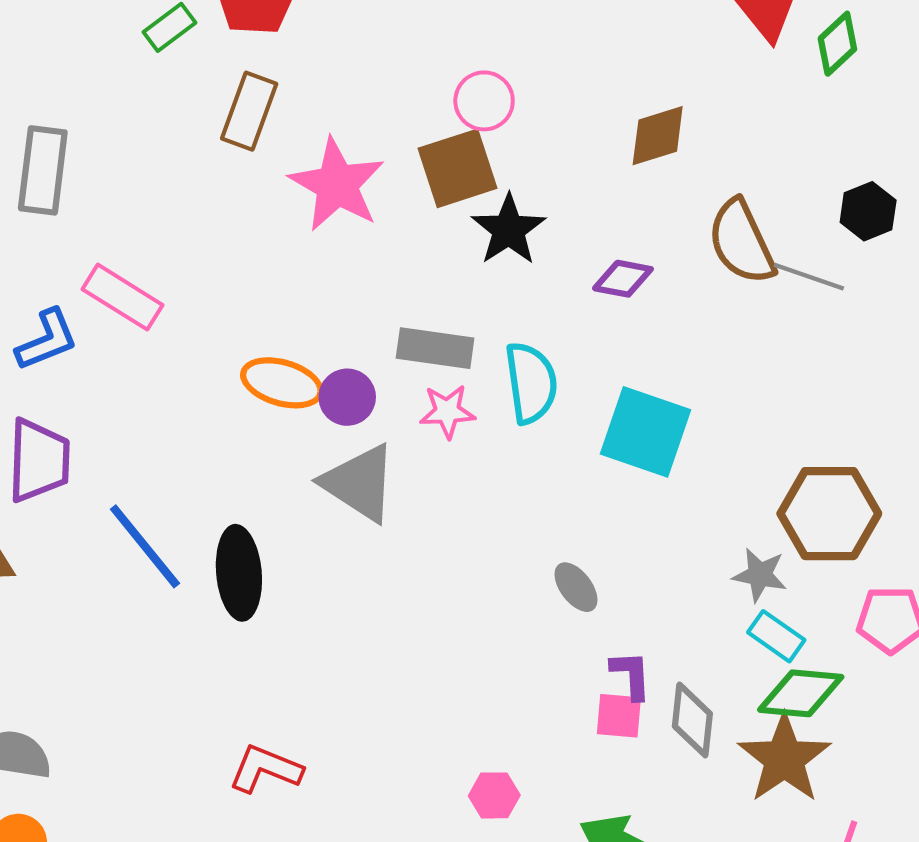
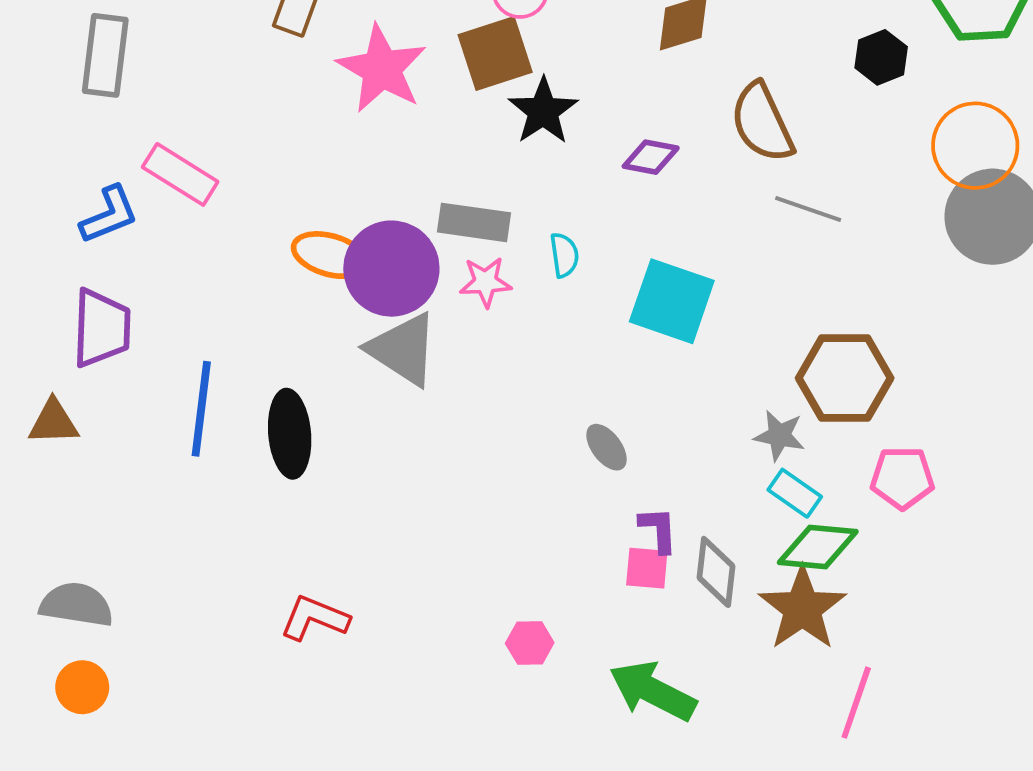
black hexagon: (868, 211) -> (881, 57), moved
gray line: (809, 277) -> (808, 209), moved
cyan semicircle: (531, 383) -> (564, 255), size x0.6
purple circle: (347, 397) -> (391, 269), size x1.8
blue line: (145, 546) -> (201, 409), turned 46

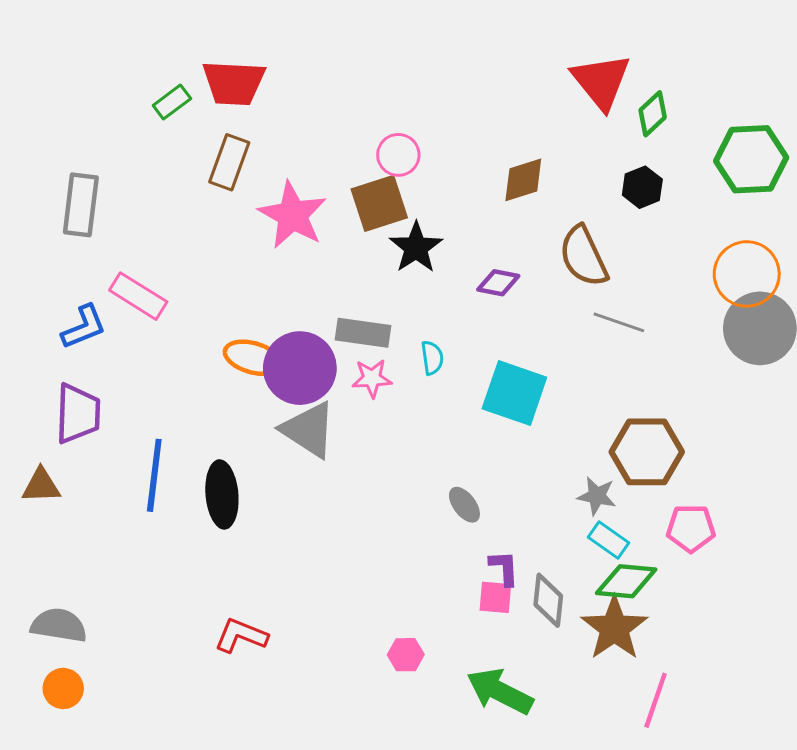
black hexagon: (881, 57) -> (642, 187), moved

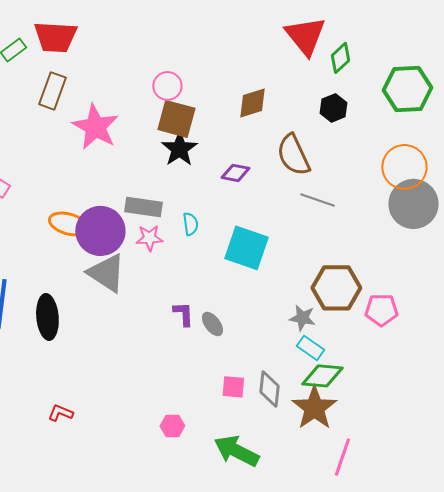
brown square: (379, 203) -> (176, 119), moved, turned 33
pink pentagon: (691, 528) -> (381, 310), moved
purple L-shape: (504, 568) -> (183, 314), moved
red L-shape: (241, 636) -> (60, 413), size x0.7

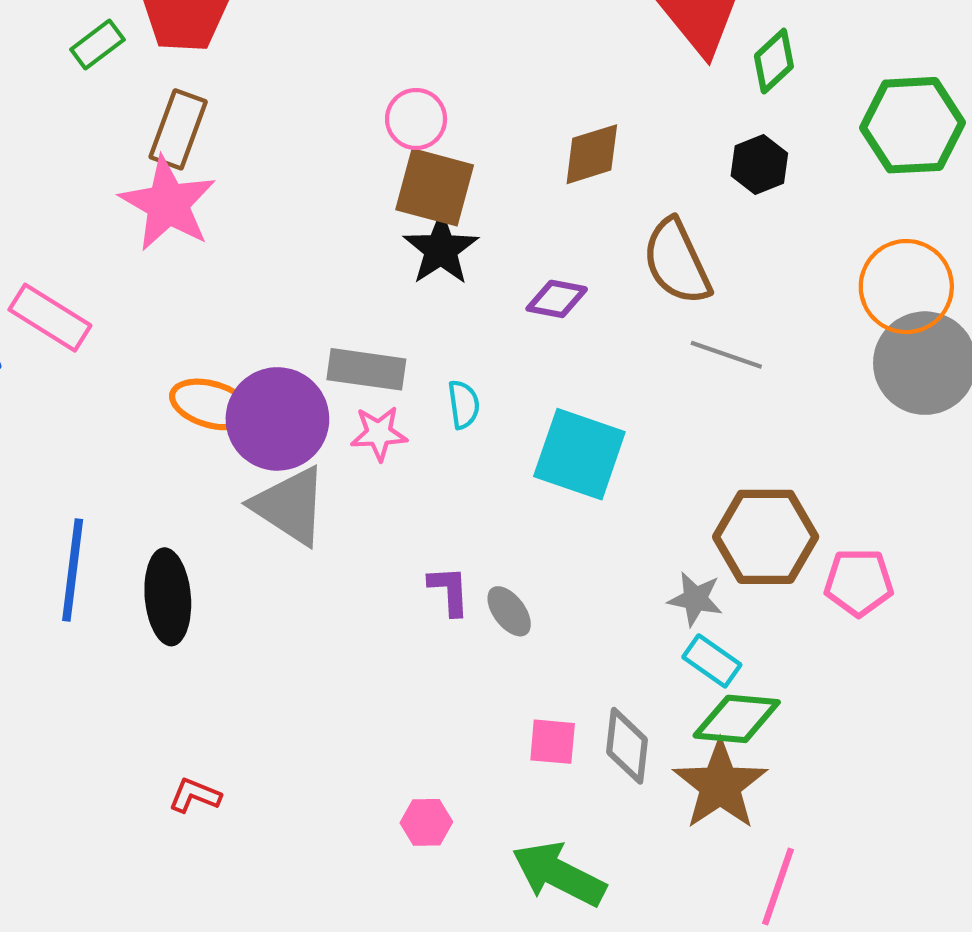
pink star: (95, 127) -> (168, 204), moved

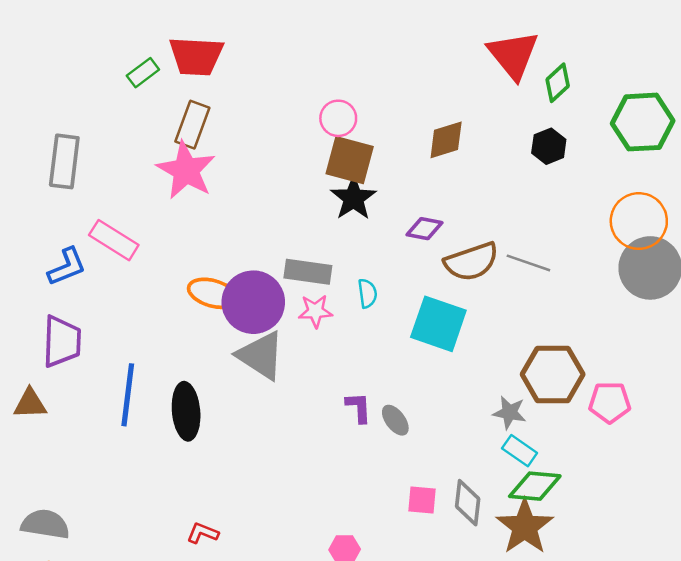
brown semicircle: (677, 262) -> (471, 262), moved, turned -84

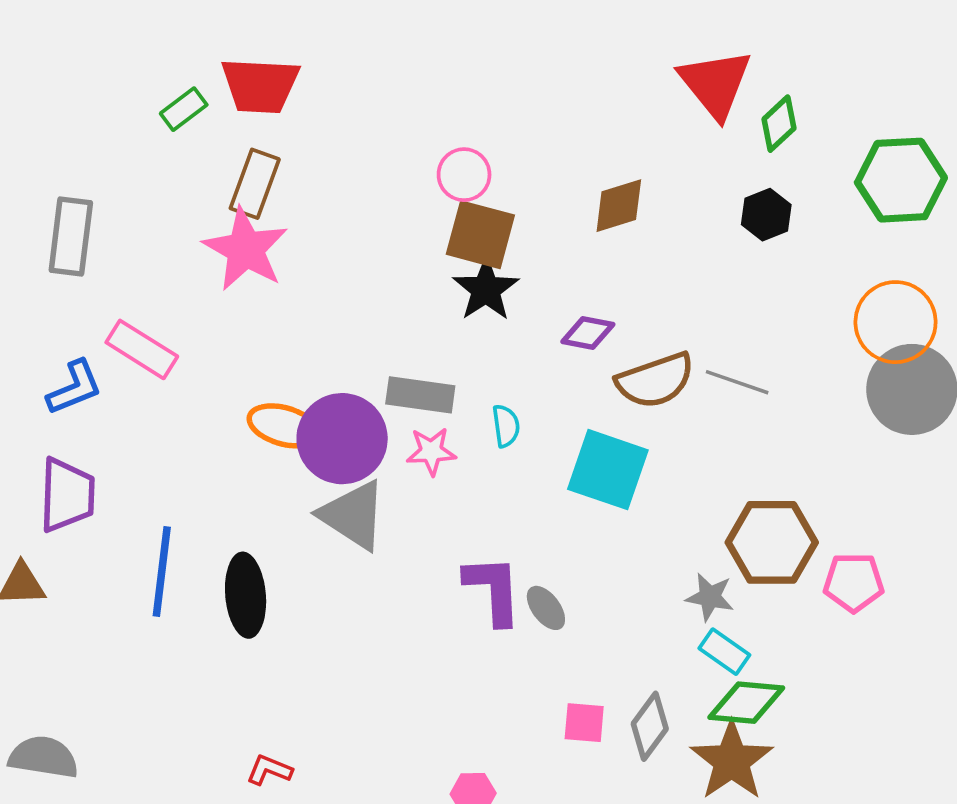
purple L-shape: (359, 407) -> (493, 590), size x1.6
gray diamond: (468, 503) -> (650, 726), turned 30

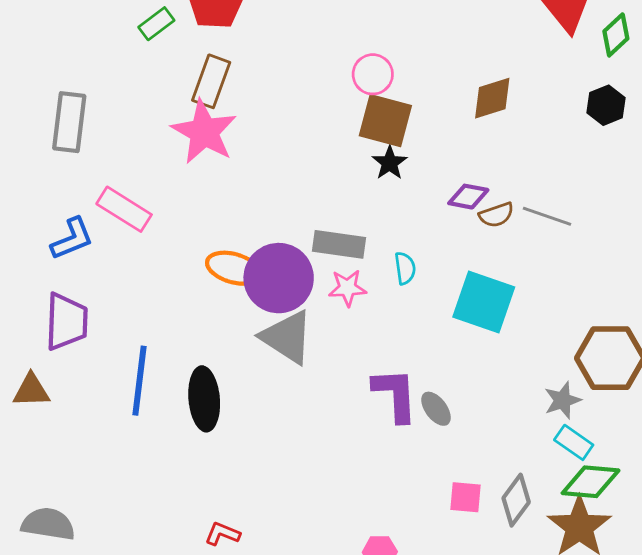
black star: (486, 289) -> (390, 163), size x0.7
brown semicircle: (655, 380) -> (496, 215), moved, size x0.6
gray line: (737, 382) -> (547, 216), moved
gray star: (710, 597) -> (562, 400), turned -30

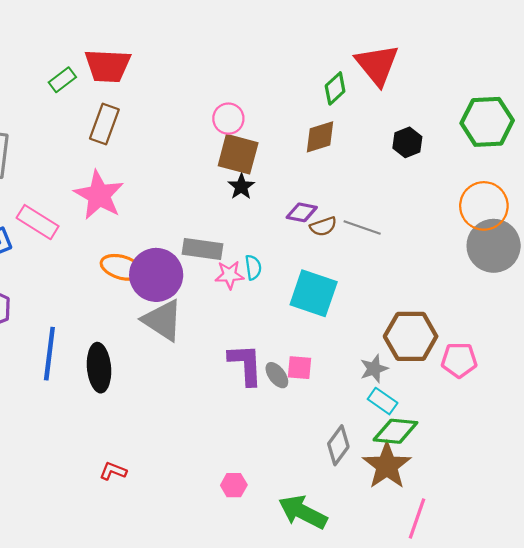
green diamond: (616, 35) -> (335, 88), moved
pink star: (204, 132) -> (99, 195), moved
pink star: (347, 288) -> (229, 275), moved
pink square: (466, 497) -> (300, 368), moved

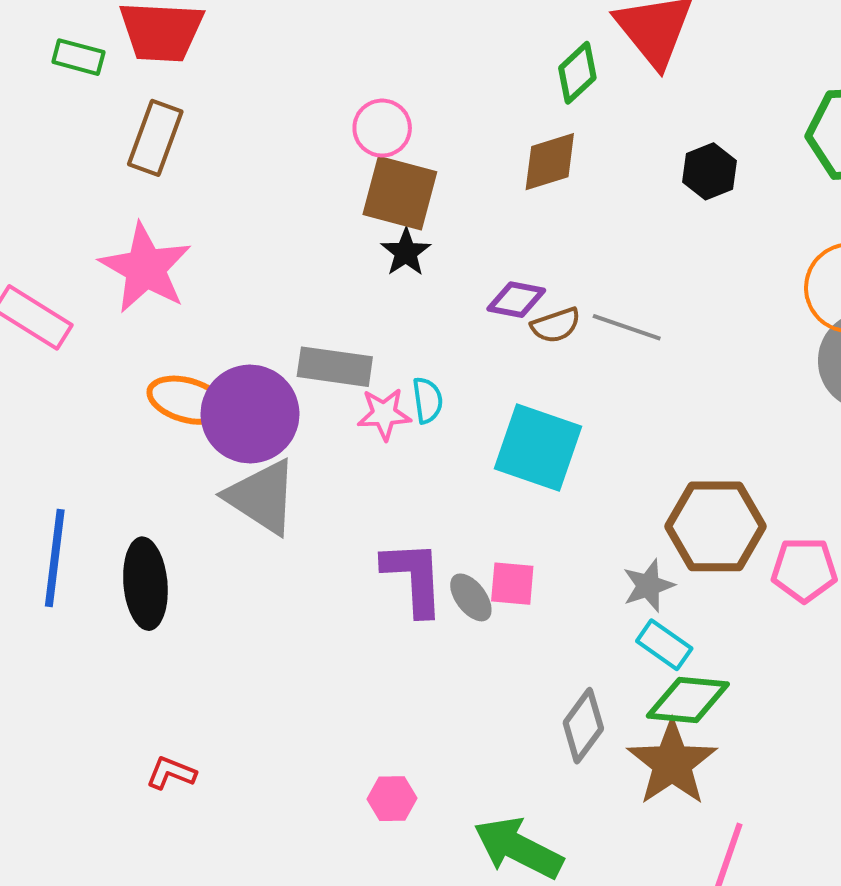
green rectangle: (62, 80) -> (78, 57), turned 52

